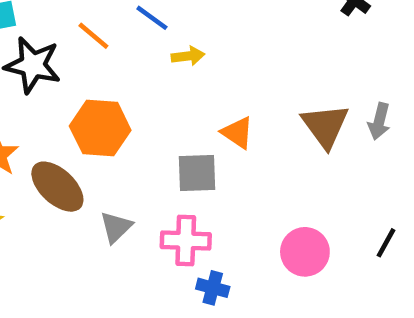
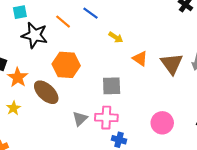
yellow arrow: (188, 56) -> (116, 37), moved, turned 40
orange triangle: (237, 133) -> (140, 58), moved
gray triangle: (116, 227) -> (80, 119), moved

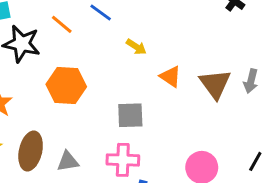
brown ellipse: (46, 92) -> (31, 151), moved, turned 60
gray triangle: (80, 119) -> (68, 161), moved, turned 35

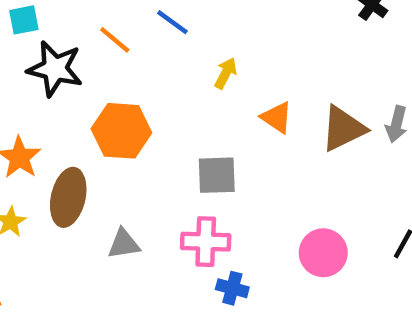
yellow arrow: (136, 47) -> (226, 73), turned -96
brown triangle: (215, 84) -> (343, 129), turned 40
brown ellipse: (31, 151) -> (68, 197), moved

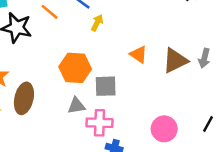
yellow arrow: (226, 73) -> (97, 23), moved
orange hexagon: (121, 131) -> (75, 68), moved
gray triangle: (124, 244) -> (76, 106), moved

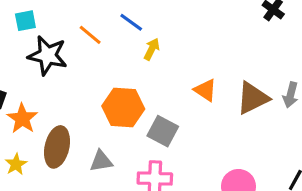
gray square: (106, 86) -> (163, 131), turned 30
gray triangle: (76, 106) -> (101, 161), moved

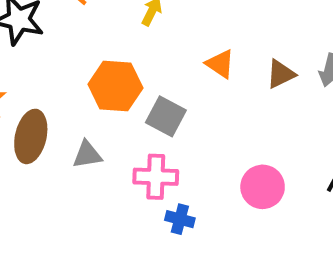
brown triangle: (253, 98) -> (281, 74), size x0.7

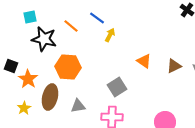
orange hexagon: (115, 86) -> (68, 67), moved
gray square: (166, 116) -> (117, 87), turned 30

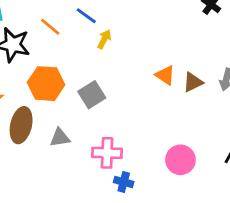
orange triangle: (144, 61) -> (165, 75), moved
gray square: (117, 87) -> (92, 95), moved

